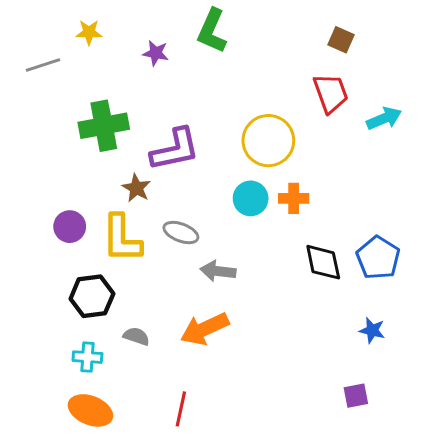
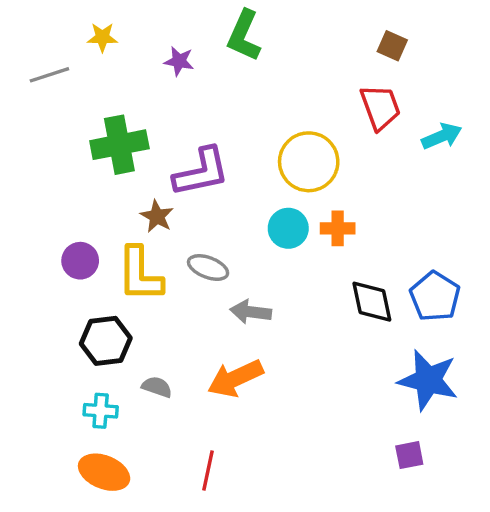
blue star: (372, 330) -> (428, 380), size x2.0

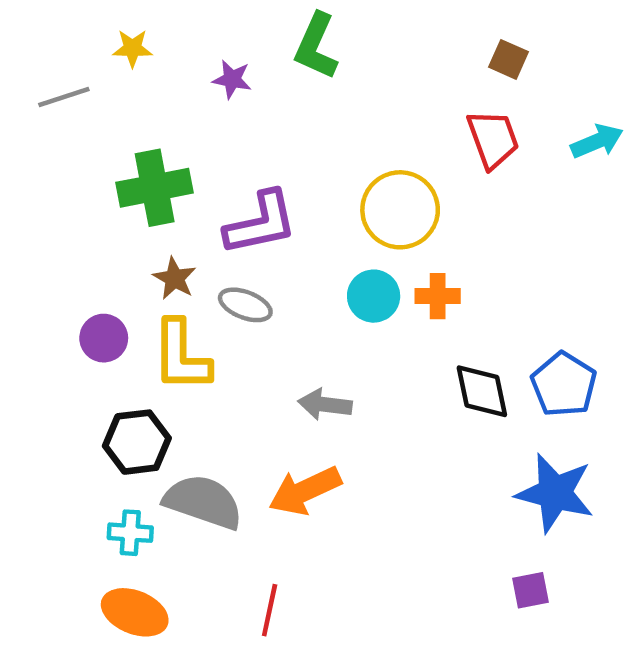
cyan arrow: (442, 136) -> (597, 141), moved
brown star: (157, 216) -> (174, 278), moved
gray ellipse: (208, 268) -> (245, 305), moved
gray semicircle: (157, 387) -> (203, 502), size x2.0

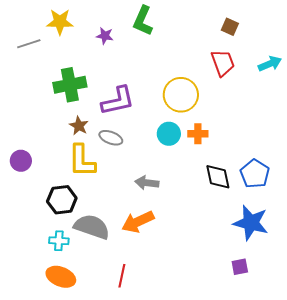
yellow star: (132, 48) -> (60, 22), size x1.5
purple circle: (104, 338) -> (21, 161), moved

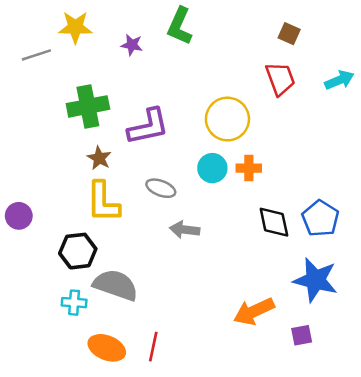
gray ellipse: (111, 138) -> (161, 188), moved
purple circle: (21, 161) -> (19, 216), moved
orange arrow: (138, 222) -> (254, 311), moved
orange ellipse: (61, 277) -> (107, 348), moved

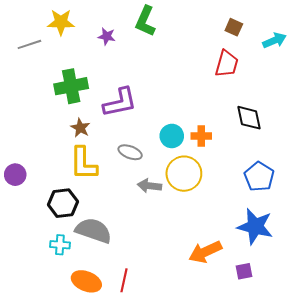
red trapezoid: (280, 79) -> (227, 64), turned 36
cyan arrow: (339, 80) -> (274, 40), moved
yellow circle: (227, 119) -> (184, 174), moved
black diamond: (274, 222) -> (249, 118), moved

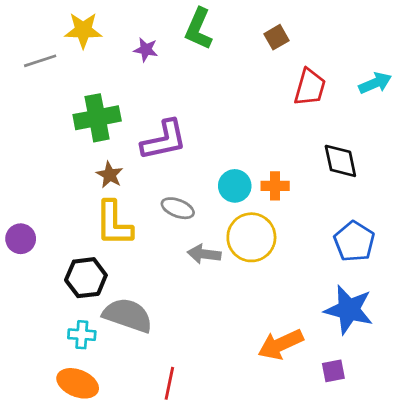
brown square: (234, 27) -> (276, 37), moved, turned 36
cyan arrow: (274, 40) -> (375, 83), moved
orange ellipse: (86, 281) -> (78, 383), moved

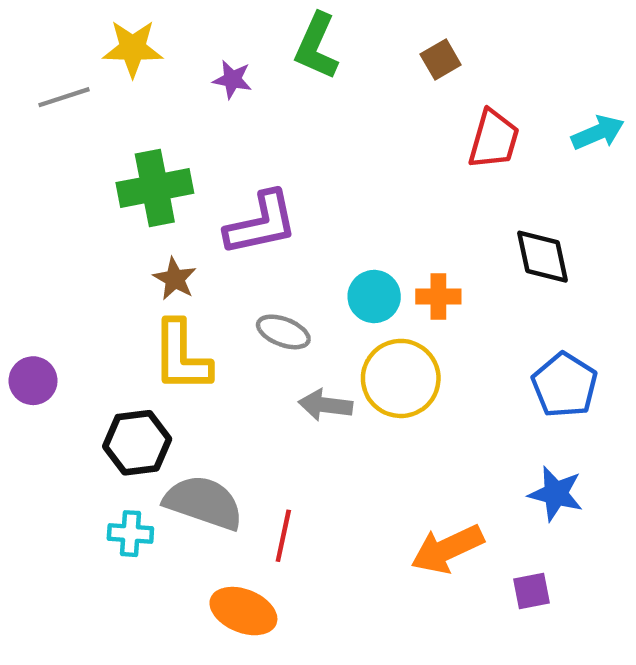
blue star: (349, 310) -> (556, 494), size x0.7
orange ellipse: (78, 383) -> (243, 611), moved
red line: (169, 383) -> (283, 536), moved

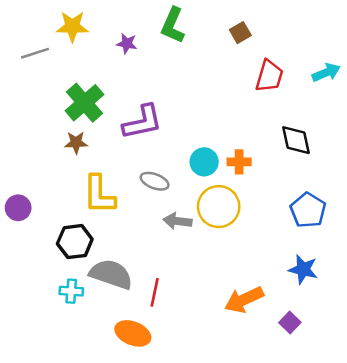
green cross: (155, 188) -> (85, 103), turned -30
brown star: (175, 279) -> (76, 143), moved, turned -30
purple square: (531, 591) -> (290, 323), turned -35

